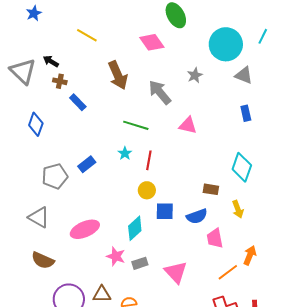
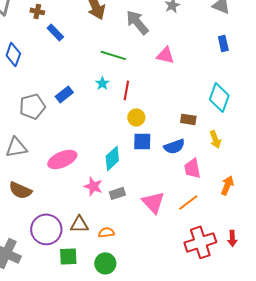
yellow circle: (147, 190) -> (136, 117), moved
gray triangle: (39, 217) -> (16, 147), turned -40
orange line: (228, 272) -> (188, 202), moved

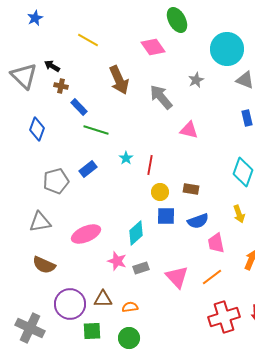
green line: (113, 55) -> (96, 130), moved
brown rectangle: (188, 119) -> (191, 189), moved

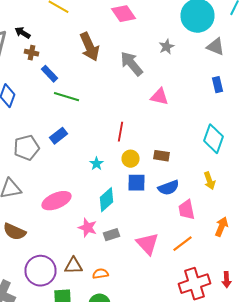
cyan star: (126, 158) -> (96, 164), moved

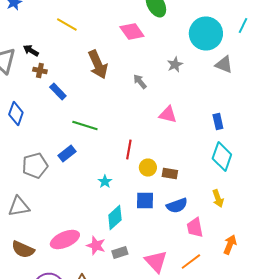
gray arrow: (132, 64) -> (140, 82), size x0.6
blue rectangle: (218, 85) -> (218, 122), moved
green line: (66, 97) -> (85, 126), moved
yellow circle: (130, 159) -> (148, 168), moved
pink ellipse: (56, 201) -> (65, 240), moved

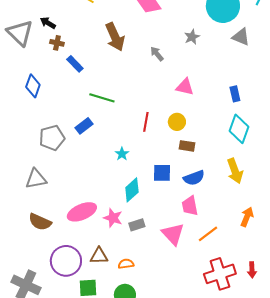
yellow circle: (148, 168) -> (177, 122), moved
yellow arrow: (218, 198) -> (235, 171), size x1.4
pink trapezoid: (195, 228) -> (190, 206), moved

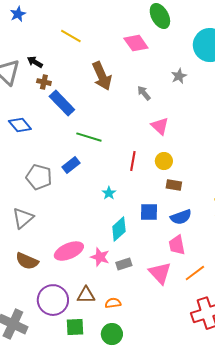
blue rectangle: (75, 64) -> (62, 103), size x1.5
blue diamond: (33, 86) -> (20, 125), turned -60
pink triangle: (185, 87) -> (160, 126), moved, turned 30
gray pentagon: (52, 138) -> (39, 177), turned 30
gray triangle: (36, 179) -> (23, 218), turned -30

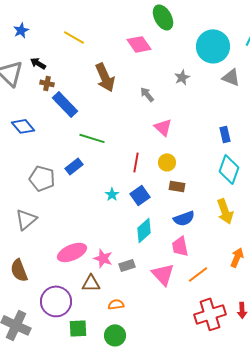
blue star: (18, 14) -> (21, 30), moved
blue square: (149, 212) -> (140, 195), moved, turned -36
cyan diamond: (119, 229) -> (144, 230), moved
brown semicircle: (27, 261) -> (19, 270), moved, turned 45
brown triangle: (86, 295) -> (91, 283), moved

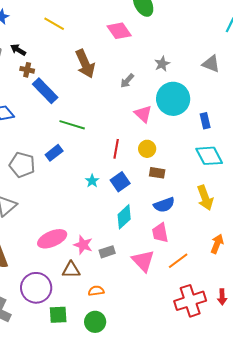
cyan circle: (213, 46) -> (173, 99), moved
gray arrow: (147, 94) -> (127, 81), turned -98
cyan diamond: (229, 169) -> (209, 156), turned -48

